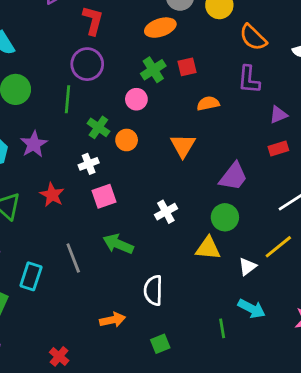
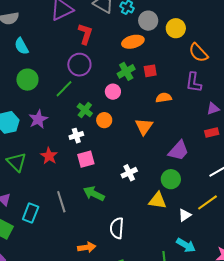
green line: (68, 99) -> (64, 89), turned 36

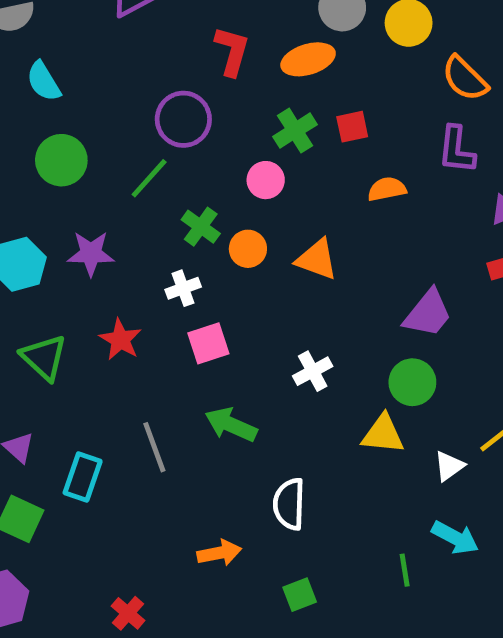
red L-shape: (85, 34) -> (232, 51), moved
purple star: (38, 119) -> (91, 253), turned 30
orange triangle: (144, 127) -> (317, 259), moved, turned -42

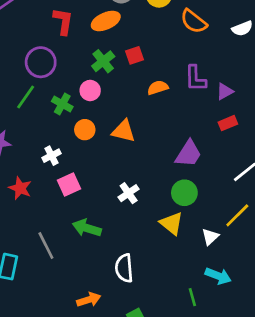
purple L-shape: (457, 150) -> (195, 78), moved
green cross: (201, 227) -> (62, 104), moved
yellow triangle: (383, 434) -> (172, 223), turned 40

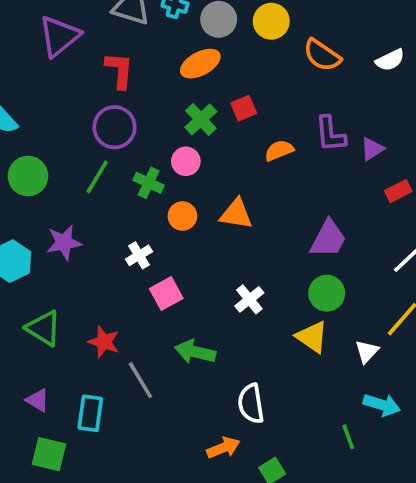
red L-shape: (63, 21) -> (119, 70), moved
red rectangle: (228, 123) -> (398, 191), moved
red star: (20, 188) -> (104, 342), moved
orange arrow: (89, 300) -> (223, 448), moved

